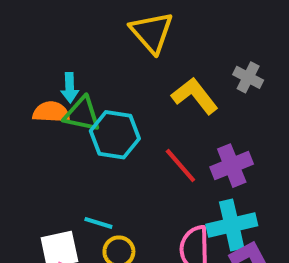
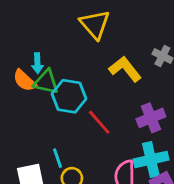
orange semicircle: (51, 112) -> (24, 80), turned -140
red line: (180, 166) -> (99, 122), moved
cyan line: (98, 223) -> (58, 158), turned 54

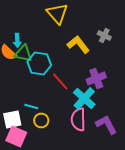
cyan line: (58, 158) -> (31, 106), turned -56
cyan cross: (151, 160) -> (84, 98), moved, turned -35

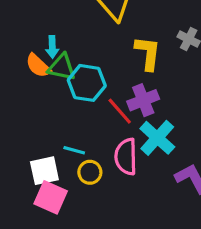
yellow L-shape: (78, 44) -> (148, 53), turned 45
purple cross: (96, 78) -> (143, 100), moved
pink semicircle: (78, 119) -> (126, 157), moved

